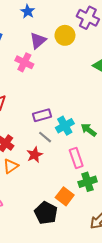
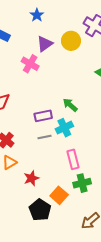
green arrow: (89, 130) -> (70, 105), moved
gray line: (45, 137) -> (45, 137), turned -56
red star: (35, 155) -> (31, 178), moved

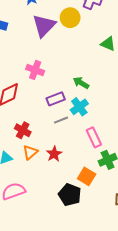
purple triangle: (45, 44) -> (44, 26), size x1.4
pink cross: (30, 64) -> (35, 70), moved
red star: (31, 178) -> (54, 154), moved

